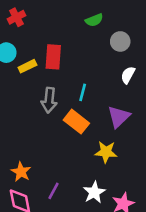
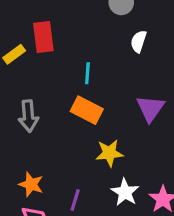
gray arrow: (49, 100) -> (28, 116), moved
purple triangle: (119, 117) -> (150, 108), moved
yellow star: (106, 152) -> (109, 153), moved

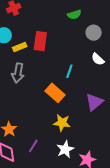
white semicircle: (138, 41) -> (98, 59), turned -80
cyan line: (87, 73) -> (69, 71), moved
gray arrow: (28, 116) -> (18, 73), moved

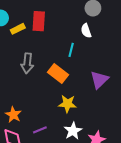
white semicircle: (98, 59) -> (86, 31), moved, turned 32
gray arrow: (18, 73) -> (27, 63), moved
purple line: (33, 146) -> (40, 130), turned 40

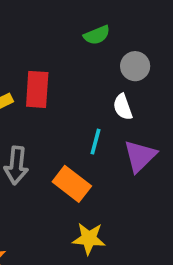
purple triangle: (99, 80) -> (140, 156), moved

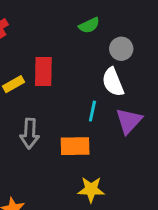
white semicircle: (123, 107) -> (113, 82), size x1.4
orange rectangle: (72, 184) -> (75, 146), turned -36

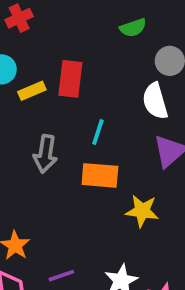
cyan line: (92, 111) -> (98, 132), moved
yellow star: (91, 189) -> (142, 211), moved

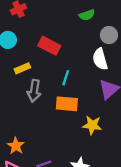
red rectangle: (70, 79) -> (49, 46), turned -70
yellow rectangle: (32, 91) -> (22, 68), moved

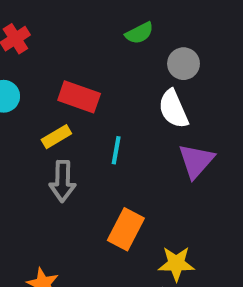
yellow rectangle: (22, 68) -> (56, 137), moved
orange rectangle: (67, 104) -> (126, 229), moved, turned -60
yellow star: (92, 125) -> (176, 264), moved

